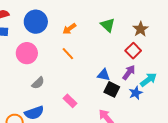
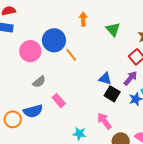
blue circle: (36, 22) -> (54, 40), moved
orange arrow: (69, 29) -> (83, 19), moved, turned 120
pink rectangle: (70, 101) -> (59, 101), moved

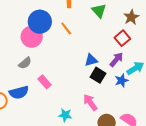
pink circle: (30, 51) -> (32, 37), moved
orange line: (71, 55) -> (66, 28), moved
blue triangle: (105, 79) -> (91, 60), turned -32

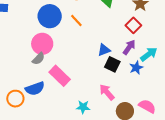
pink circle: (32, 37) -> (42, 44), moved
pink rectangle: (45, 82) -> (60, 76), size x1.5

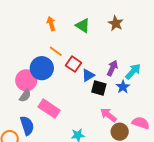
blue circle: (50, 16) -> (42, 68), moved
red square: (133, 25) -> (74, 64), moved
blue semicircle: (35, 89) -> (27, 126), turned -78
pink arrow: (107, 92) -> (108, 115), moved

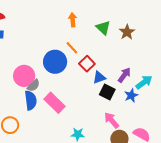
brown star: (116, 23) -> (127, 32), moved
pink circle: (26, 80) -> (24, 76), moved
blue semicircle: (27, 126) -> (31, 100), moved

